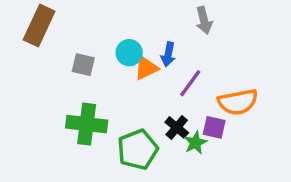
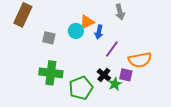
orange triangle: (146, 68) -> (87, 22), moved

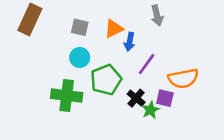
cyan circle: (76, 31) -> (80, 57), moved
gray square: (49, 38) -> (80, 27), moved
green pentagon: (81, 88) -> (106, 80), moved

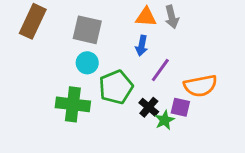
gray square: (80, 27) -> (87, 30), size x1.5
orange triangle: (114, 29) -> (146, 17), moved, turned 30

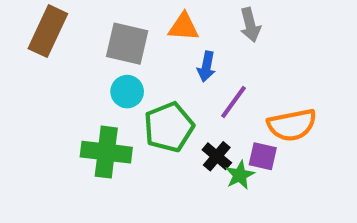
orange triangle: (146, 17) -> (183, 27), moved

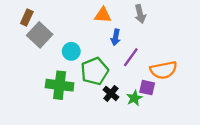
brown rectangle: (48, 31) -> (27, 17), size x0.6
gray square: (127, 44) -> (40, 35), moved, turned 30
black cross: (217, 156) -> (111, 93), moved

